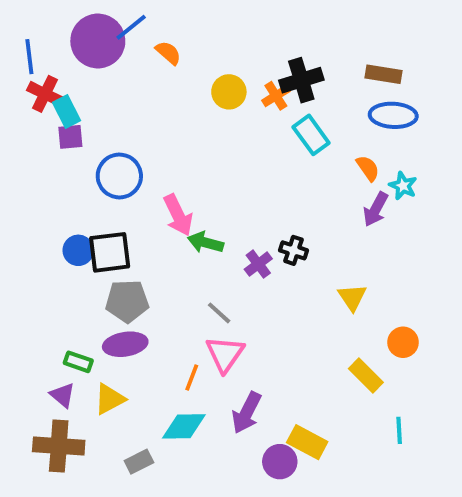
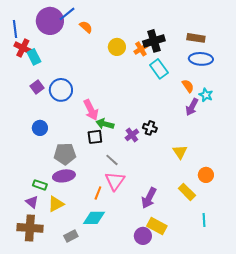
purple square: (70, 137) -> (37, 87), moved, turned -32
black square: (110, 252) -> (95, 137), moved, size x0.7
purple arrow: (247, 413) -> (149, 198), moved

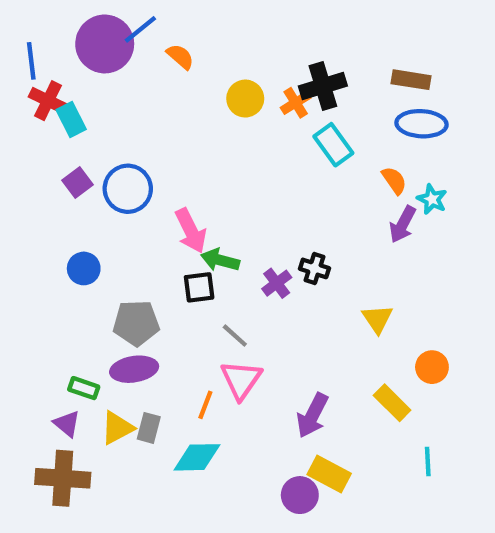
gray rectangle: (71, 236) -> (149, 428), moved, turned -48

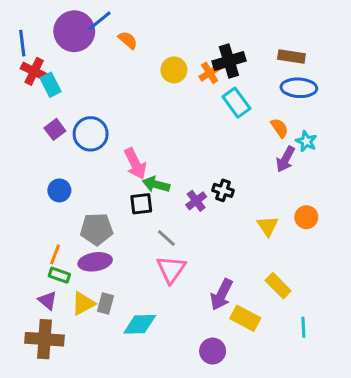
orange circle: (432, 367) -> (306, 217), moved
orange line: (205, 405) -> (55, 254), moved
yellow rectangle: (329, 474) -> (245, 318), moved

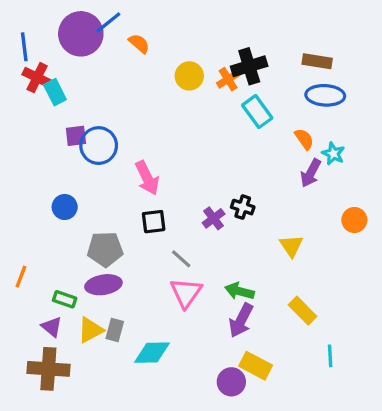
purple square: (55, 129) -> (76, 136), moved, turned 30
green arrow: (156, 184) -> (239, 291), moved
orange circle: (306, 217) -> (354, 220), moved
orange line: (55, 254) -> (21, 277), moved
yellow rectangle: (245, 318) -> (256, 366), moved

